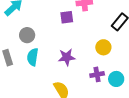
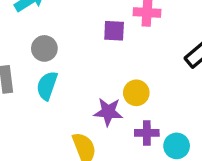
yellow circle: (103, 47) -> (136, 93), moved
purple star: (67, 57) -> (108, 112), moved

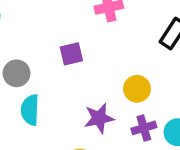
purple square: (114, 31) -> (71, 54), moved
yellow circle: (136, 93) -> (137, 89), moved

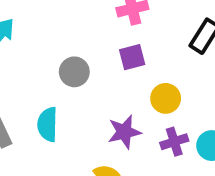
purple square: (71, 54) -> (132, 57), moved
gray circle: (17, 73) -> (74, 72), moved

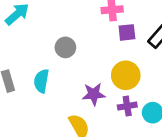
purple square: (132, 57) -> (127, 32), moved
yellow circle: (166, 98) -> (126, 75), size x1.4

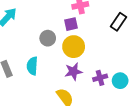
purple square: (127, 32) -> (71, 24), moved
yellow circle: (126, 75) -> (74, 47), moved

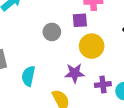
yellow circle: (74, 47) -> (92, 46), moved
cyan semicircle: (32, 66) -> (28, 76), moved

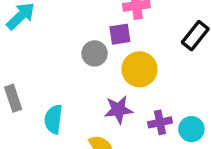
gray circle: (52, 32) -> (95, 53), moved

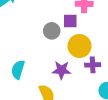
purple cross: (160, 122) -> (93, 65), moved

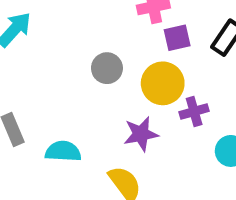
purple square: (70, 21) -> (177, 38), moved
cyan semicircle: (18, 70) -> (63, 151), turned 90

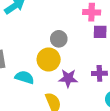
yellow circle: (163, 83) -> (49, 59), moved

